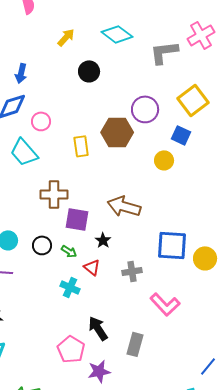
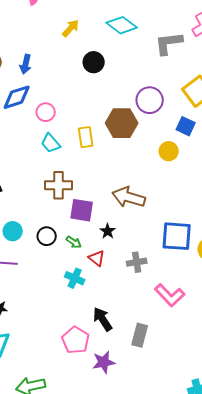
cyan trapezoid: (24, 152) -> (51, 143), moved, size x0.7

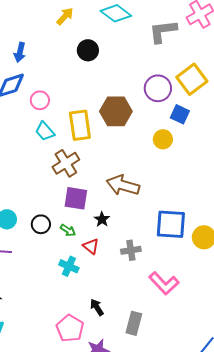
purple circle: (150, 100) -> (158, 88), moved
yellow rectangle: (86, 137) -> (80, 125), size x1.4
brown cross: (59, 185) -> (66, 163), moved, turned -32
black arrow: (103, 319) -> (97, 307), size x0.7

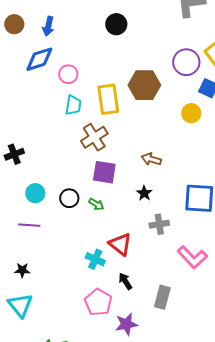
cyan trapezoid: (45, 131) -> (73, 105), turned -130
brown arrow: (123, 185) -> (151, 159), size x0.6
black star: (102, 219) -> (144, 193), moved
red triangle: (91, 246) -> (120, 244), moved, size x1.4
cyan cross: (69, 266) -> (95, 259), moved

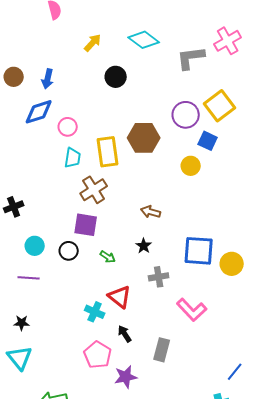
purple square: (104, 172) -> (86, 225), moved
green arrow: (96, 204) -> (108, 257), moved

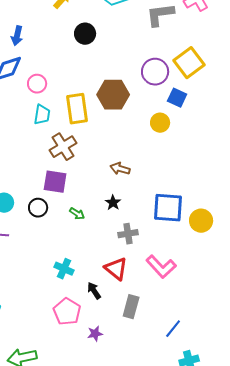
red triangle: (120, 297) -> (116, 269), moved
blue line: (235, 372) -> (173, 329), moved
purple star: (126, 377) -> (95, 334), size x0.7

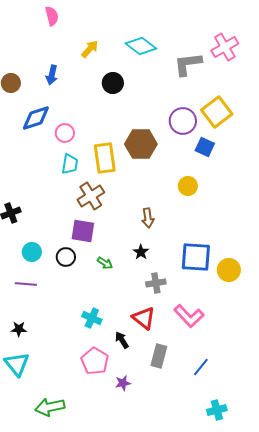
blue arrow: (17, 36) -> (52, 75), moved
yellow circle: (160, 123) -> (188, 186), moved
brown arrow: (120, 169) -> (148, 218), turned -114
blue line: (173, 329) -> (201, 367), moved

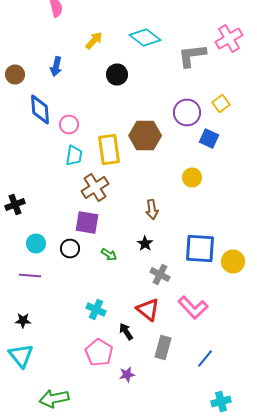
yellow square: (217, 112) -> (221, 104), size x0.6
blue diamond: (36, 118) -> (40, 110), turned -76
gray cross: (156, 283) -> (160, 274), turned 36

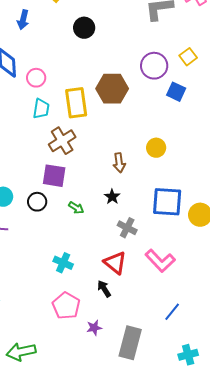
yellow circle: (192, 178) -> (156, 148), moved
black arrow: (126, 332) -> (104, 289), moved
gray rectangle: (163, 348) -> (130, 343), moved, size x1.4

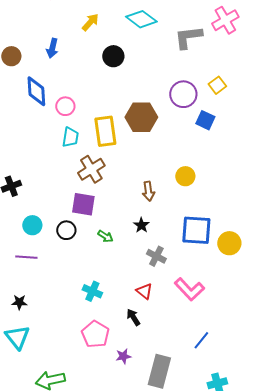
red triangle: (115, 263) -> (144, 291), size x0.7

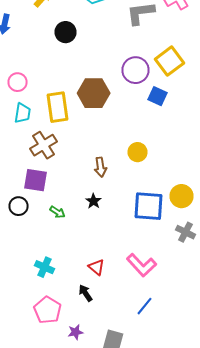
yellow square: (217, 85) -> (170, 61), size x1.6
yellow circle: (229, 243) -> (182, 196), moved
gray cross: (156, 256) -> (186, 232), moved
blue line: (201, 340) -> (144, 306), moved

